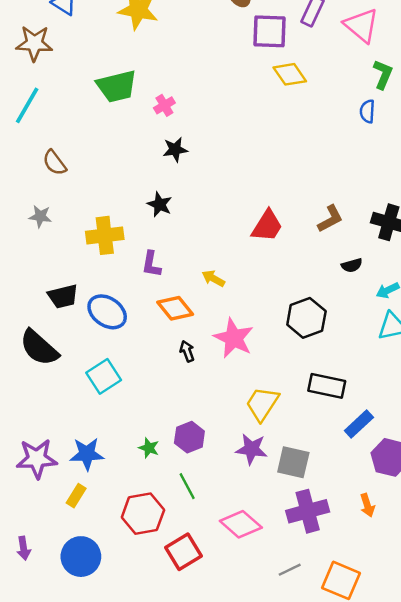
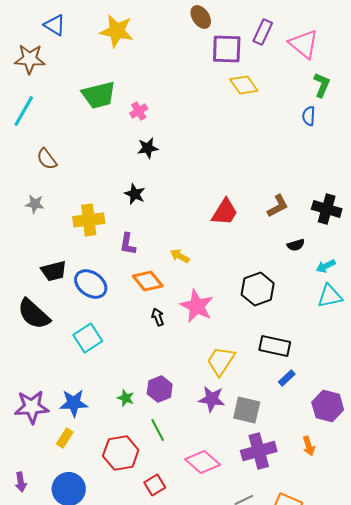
blue rectangle: (359, 424) -> (287, 378), moved, size x0.7
red square: (184, 552) -> (155, 485), size x0.7

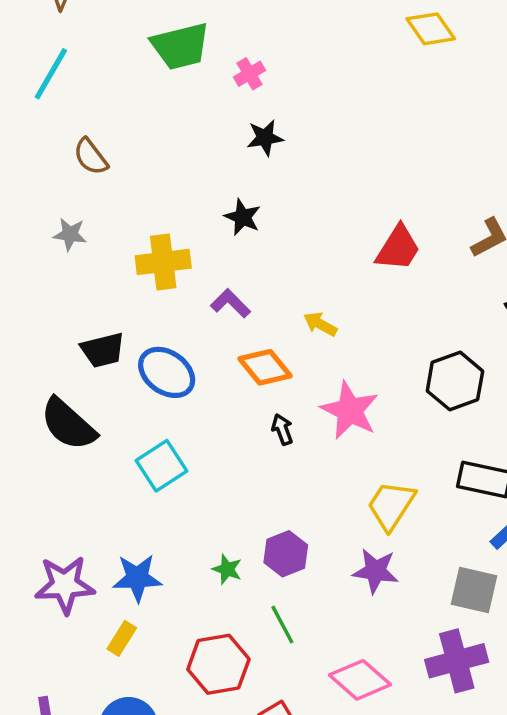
purple L-shape: (128, 244) -> (231, 303), turned 125
gray square: (247, 410) -> (474, 590), moved

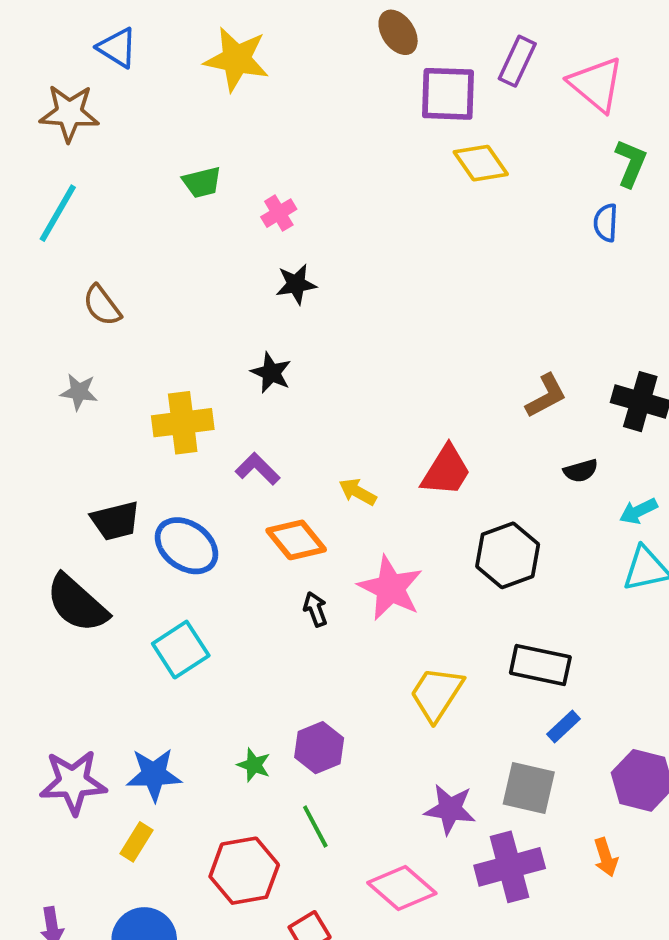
green trapezoid: (180, 46) -> (202, 182), size x0.6
red trapezoid: (398, 248) -> (446, 471), moved
purple star: (376, 571) -> (450, 809), moved

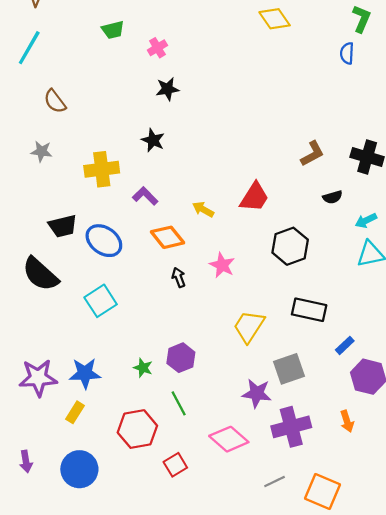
pink star: (390, 588) -> (222, 265), size x0.7
blue rectangle: (563, 726) -> (345, 345), moved
gray square: (529, 788) -> (289, 369), moved, turned -32

